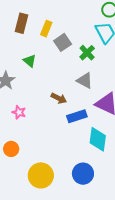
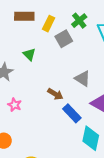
brown rectangle: (22, 23) -> (24, 16), turned 72
green cross: (87, 53) -> (79, 21), moved
blue rectangle: (77, 116) -> (72, 113), turned 60

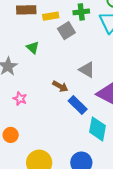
green cross: (79, 21) -> (81, 12), turned 35
yellow rectangle: (49, 24) -> (51, 16), turned 56

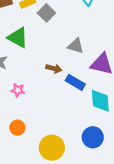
green triangle: (33, 48) -> (18, 38), size x1.6

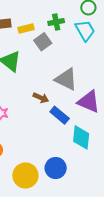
gray triangle: (76, 46) -> (66, 79), size x1.4
blue circle: (93, 137) -> (56, 168), moved

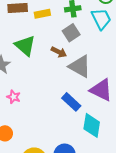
gray square: (43, 42) -> (71, 33), moved
brown arrow: (41, 98) -> (59, 52), moved

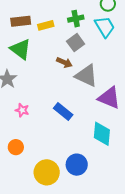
green triangle: (25, 46) -> (21, 49), moved
blue rectangle: (71, 102) -> (63, 111), moved

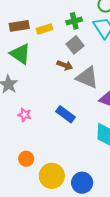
orange circle: (16, 147) -> (26, 159), moved
blue circle: (77, 165) -> (82, 183), moved

